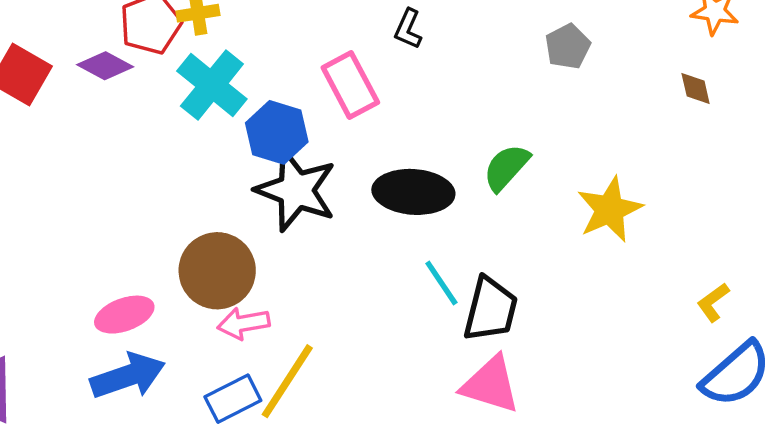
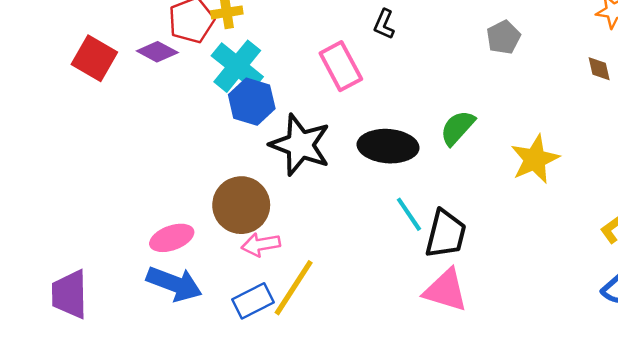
blue hexagon: (277, 132) -> (252, 102), moved
blue arrow: (128, 376) -> (174, 284), turned 40

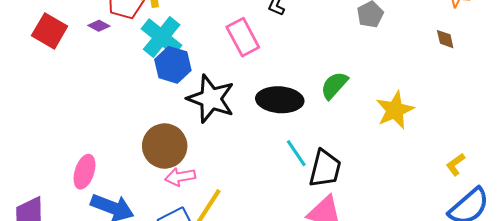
purple diamond: (157, 52) -> (99, 26), size x0.7
pink ellipse: (172, 238) -> (84, 172), moved, turned -52

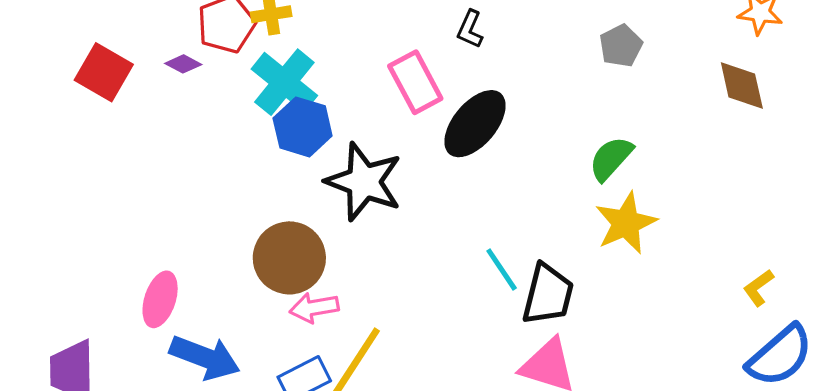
brown diamond: (445, 39) -> (742, 86), size x1.6
green semicircle: (334, 85) -> (611, 158), moved
black ellipse: (280, 100) -> (475, 124), moved, turned -54
yellow star: (395, 110) -> (626, 223), moved

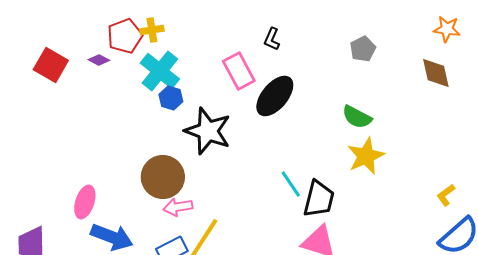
blue hexagon: (303, 127) -> (171, 98), size x0.7
green semicircle: (611, 158) -> (357, 117), turned -104

